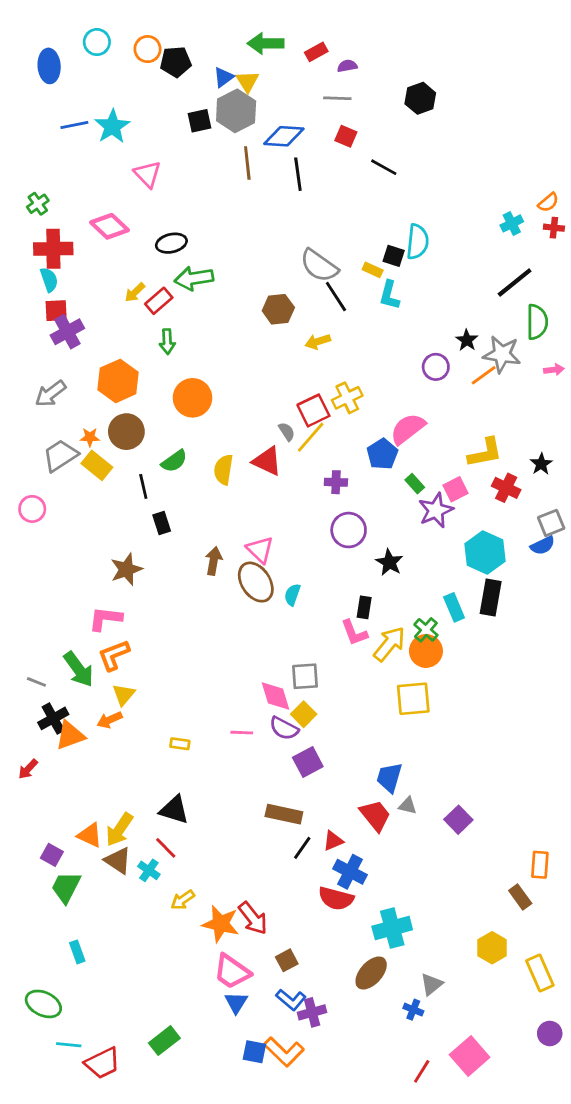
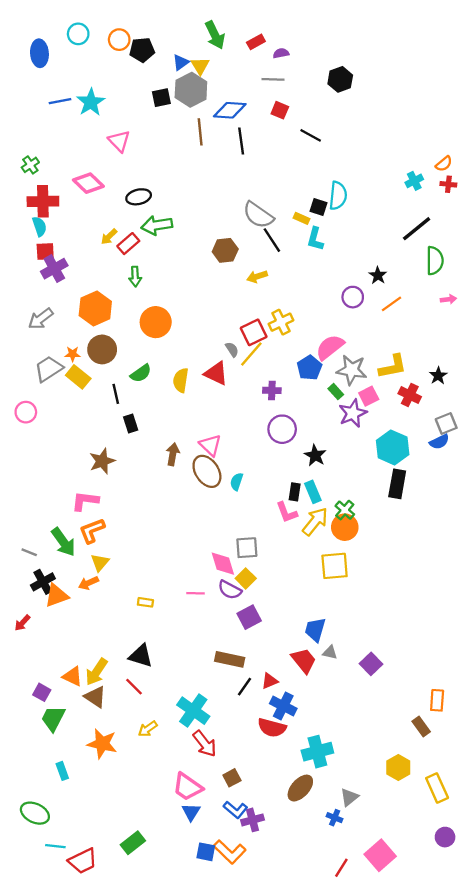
green arrow: (266, 43) -> (215, 35), turned -116
gray star: (502, 354) -> (352, 370), moved
cyan rectangle: (454, 607) -> (313, 492), moved
cyan cross: (149, 870) -> (193, 711), moved, size x1.8
orange star: (221, 924) -> (102, 744), moved

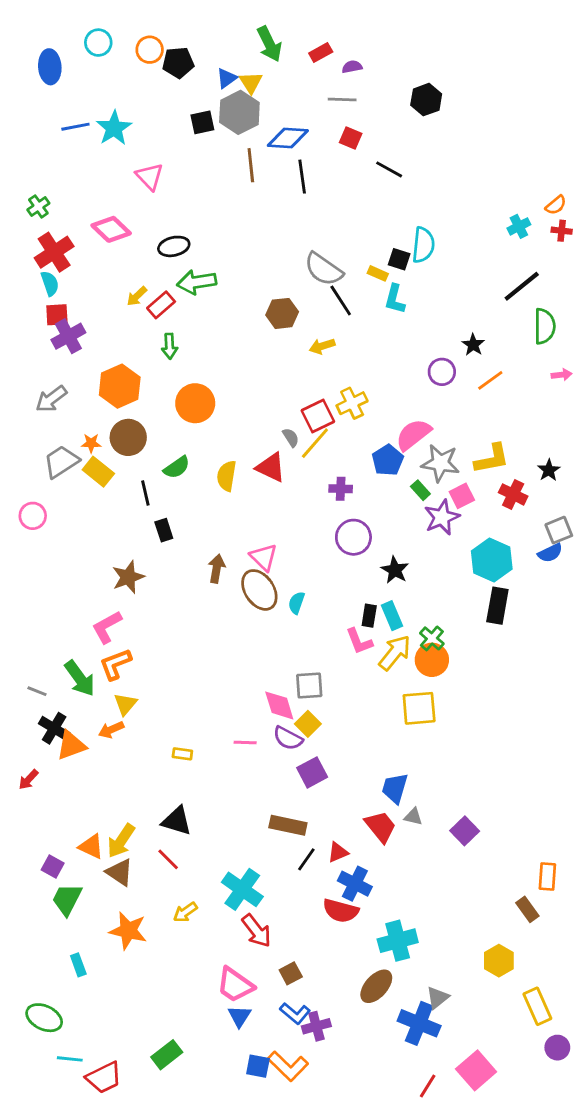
red cross: (43, 201) -> (54, 252), turned -32
pink L-shape: (85, 501) -> (107, 627), turned -36
black cross: (43, 582) -> (54, 728), turned -30
yellow rectangle: (437, 788) -> (537, 1006), moved
blue cross: (335, 818) -> (419, 1023), size x2.0

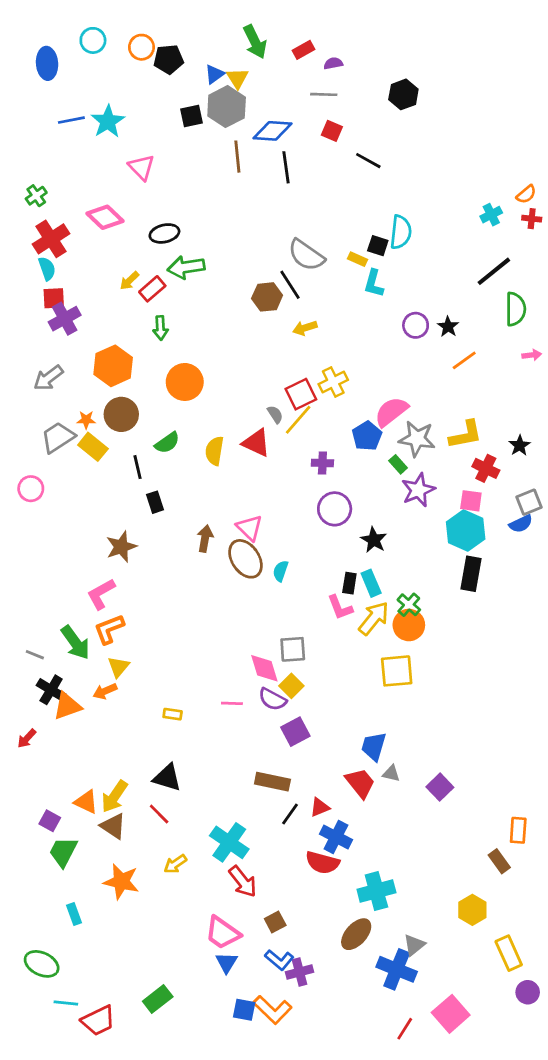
black line: (341, 301) -> (290, 285), moved
purple circle: (442, 372) -> (416, 325), moved
pink square: (462, 496) -> (471, 501), moved, turned 35

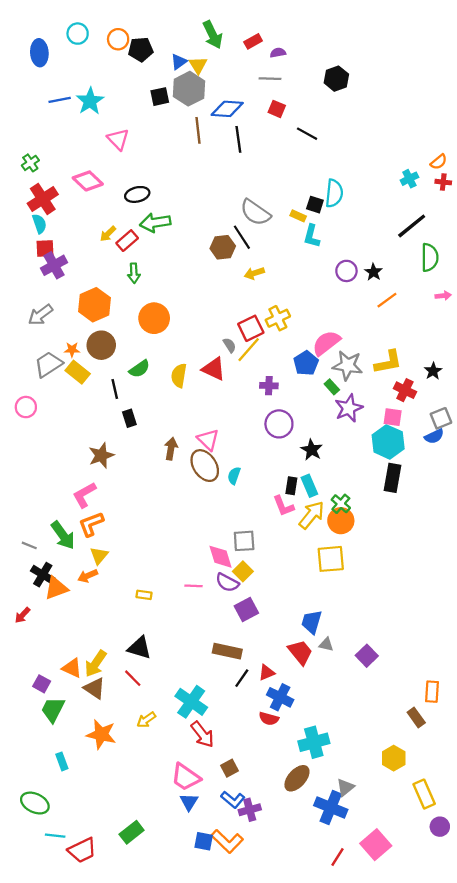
red semicircle: (322, 863) -> (269, 719), size x0.7

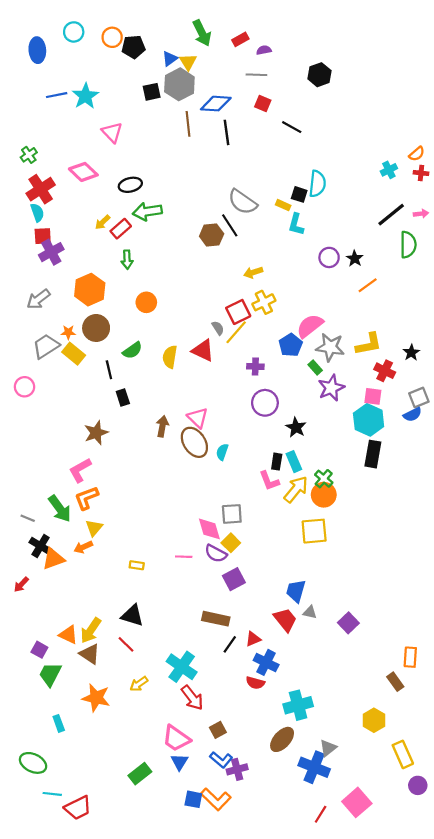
yellow arrow: (254, 273) -> (253, 272), moved
pink arrow: (443, 296) -> (421, 214), moved
orange circle: (154, 318) -> (146, 302), size x0.7
green rectangle: (132, 832) -> (140, 774), moved

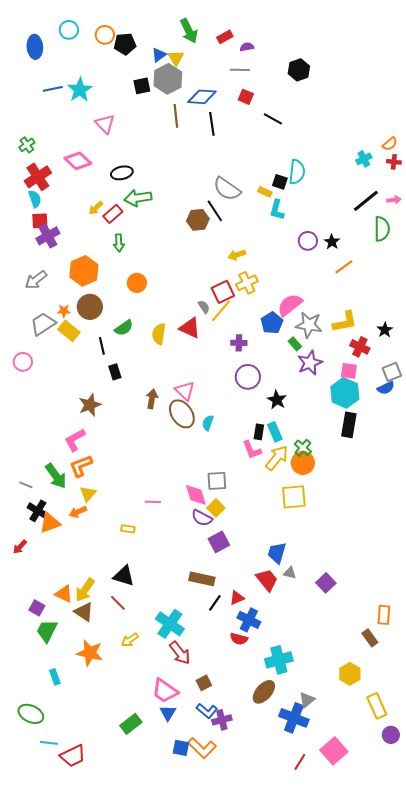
pink line: (184, 557) -> (153, 502), moved

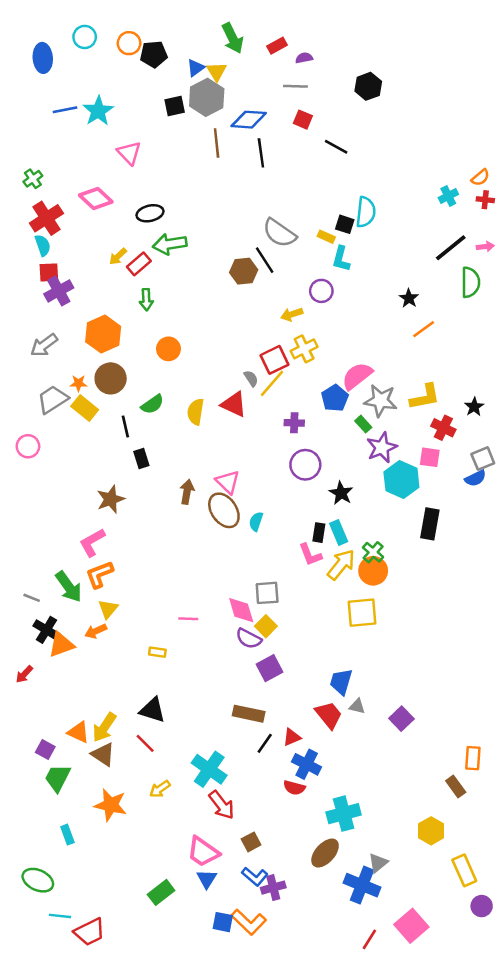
purple circle: (308, 241) -> (321, 291), moved
cyan hexagon: (345, 393) -> (401, 480), moved

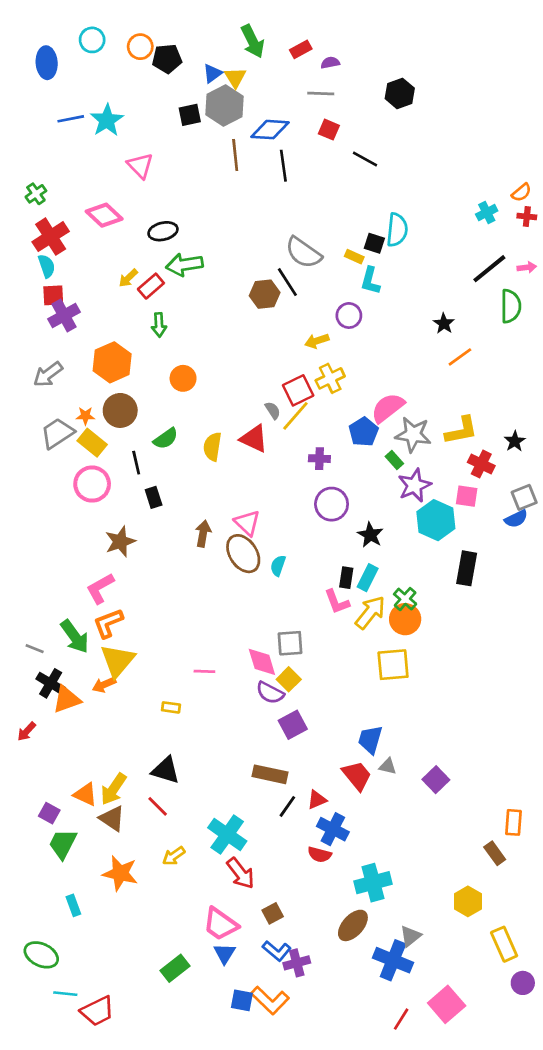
pink circle: (28, 446) -> (92, 484), moved, size x1.4
cyan rectangle: (339, 533) -> (368, 578), turned 50
yellow triangle: (108, 609) -> (118, 661), size x1.6

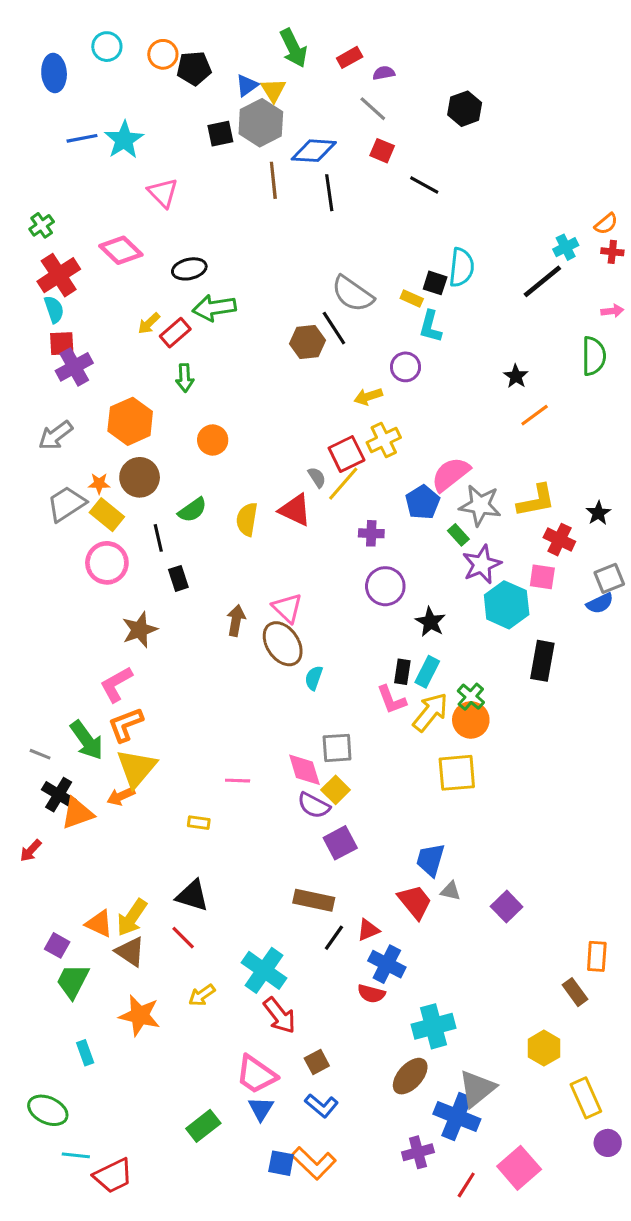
gray line: (321, 93) -> (373, 109), turned 40
black line: (489, 269) -> (542, 281), moved
cyan semicircle: (278, 566) -> (314, 678), moved
gray triangle: (410, 936) -> (477, 1089), size x1.5
purple cross: (297, 963) -> (418, 1152), moved

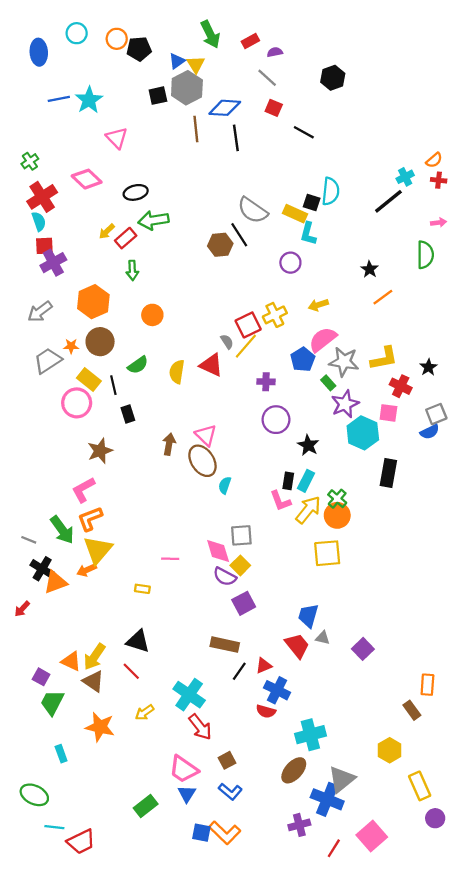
yellow rectangle: (412, 298) -> (295, 214), size x1.5
yellow arrow: (368, 396) -> (318, 305), moved
yellow rectangle: (107, 515) -> (89, 380), moved

